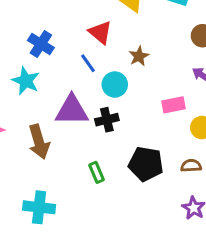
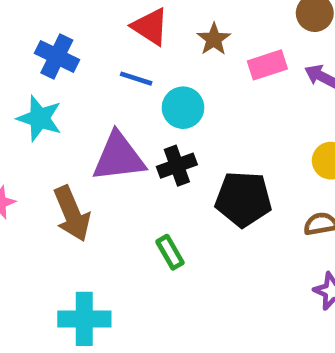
brown star: (139, 56) -> (214, 39), moved
blue line: (88, 63) -> (136, 79), turned -30
pink rectangle: (174, 105) -> (267, 65), moved
black pentagon: (146, 164) -> (243, 199), moved

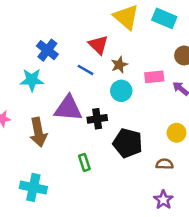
brown star: (214, 39) -> (119, 65), moved
cyan circle: (183, 108) -> (121, 91), moved
cyan star: (39, 118) -> (32, 80), turned -30

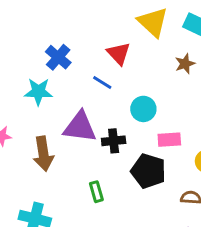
brown star: (119, 65) -> (185, 64), moved
pink rectangle: (154, 77) -> (169, 140), moved

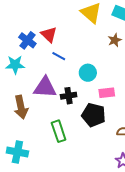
red triangle: (119, 54) -> (49, 35), moved
green rectangle: (96, 192) -> (59, 131), size x1.5

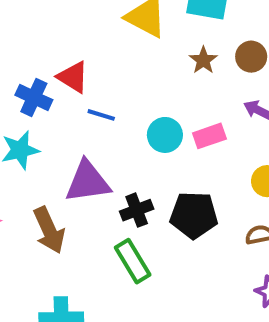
pink rectangle: (107, 93) -> (209, 136), moved
black cross: (69, 96) -> (137, 210), moved

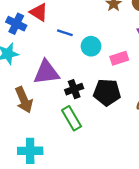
blue line: (101, 115) -> (65, 33), moved
pink rectangle: (209, 136) -> (119, 58), moved

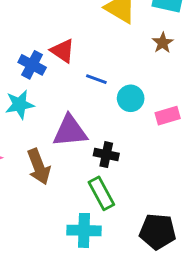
black cross: (74, 89) -> (106, 155), turned 30
black pentagon: (107, 92) -> (158, 231), moved
cyan cross: (30, 151) -> (84, 230), moved

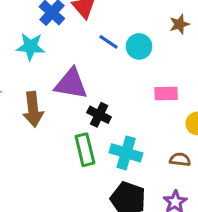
cyan circle: (131, 98) -> (139, 46), moved
cyan cross: (84, 230) -> (126, 153), moved

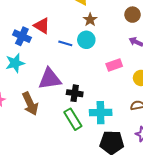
brown star: (179, 24) -> (90, 20), moved

